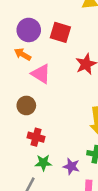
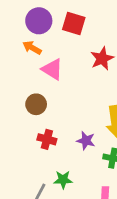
green star: (43, 163) -> (63, 180), moved
purple star: (71, 166) -> (86, 141), moved

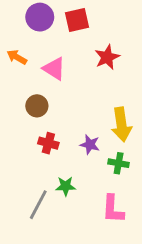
red square: (74, 23) -> (77, 20), turned -30
orange arrow: (32, 48) -> (17, 57), moved

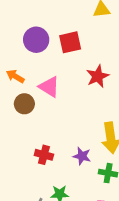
brown circle: (37, 106) -> (24, 104), moved

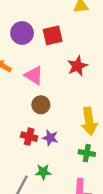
brown circle: (24, 104) -> (41, 105), moved
purple star: (82, 156) -> (50, 138), moved

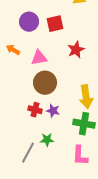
pink triangle: (34, 75) -> (39, 58), turned -42
brown circle: (41, 105) -> (45, 83), size x1.5
green cross: (87, 153) -> (84, 124), size x1.5

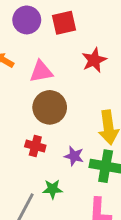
purple star: (53, 111) -> (74, 156), moved

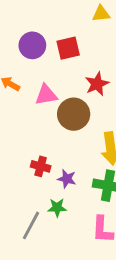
brown circle: (50, 107) -> (74, 114), moved
purple star: (74, 156) -> (67, 179), moved

